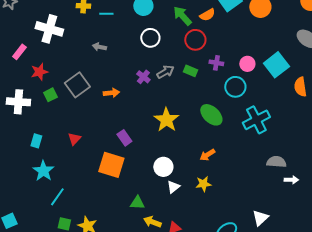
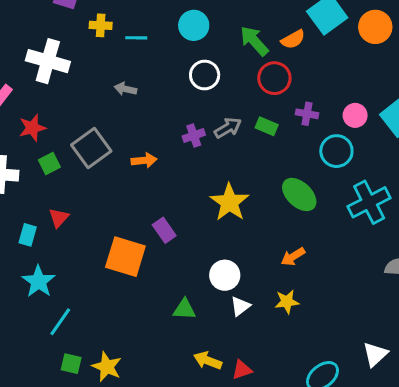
purple cross: (143, 77) -> (194, 136), turned 32
red triangle: (74, 139) -> (59, 218), moved
orange square: (111, 165) -> (125, 257), moved
green triangle: (137, 203) -> (184, 309), moved

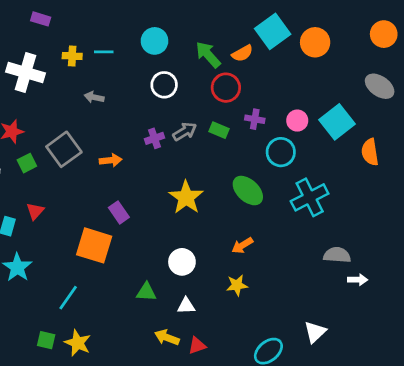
yellow cross: (101, 25) -> (72, 56), moved
purple rectangle: (164, 230) -> (119, 212), moved
white triangle: (240, 306) -> (186, 306), moved, turned 36
cyan line: (60, 322) -> (68, 298), moved

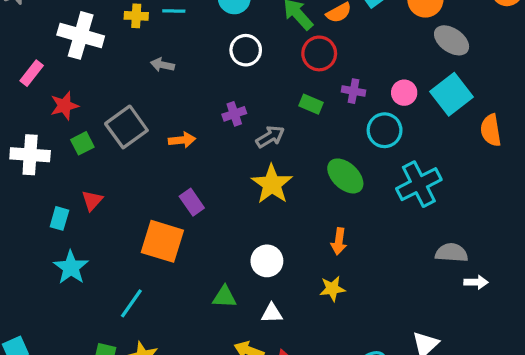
gray ellipse: (380, 86) -> (452, 40), moved
gray arrow: (185, 132) -> (270, 137), moved
orange arrow: (242, 245) -> (339, 241), turned -50

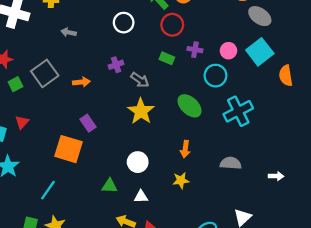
gray arrow: (270, 137) -> (140, 80), turned 66
gray semicircle: (452, 253) -> (231, 163), moved

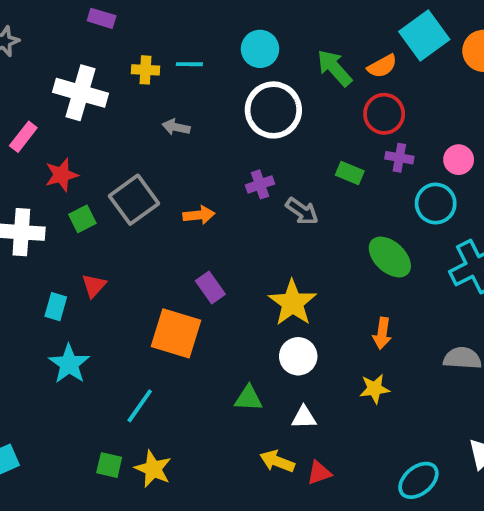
white circle: (124, 23) -> (273, 110), size x1.5
red circle: (172, 25) -> (384, 114), moved
yellow star: (141, 111) -> (292, 303), moved

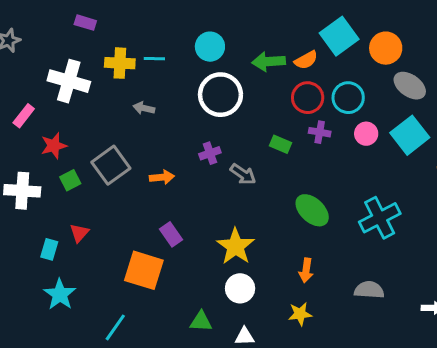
green arrow: (334, 68) -> (269, 62), turned -52
yellow cross: (145, 70) -> (120, 63), size x1.4
cyan circle: (436, 204) -> (348, 98), moved

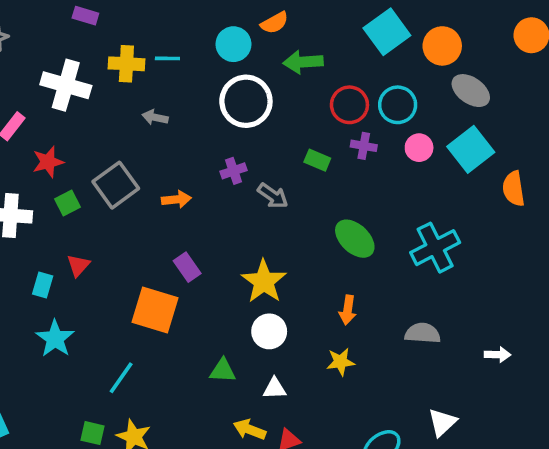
orange semicircle: (306, 60) -> (275, 23), moved

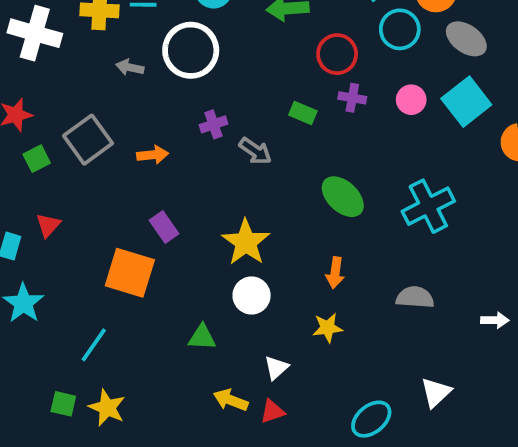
white circle: (246, 101) -> (191, 50), moved
cyan circle: (398, 105) -> (400, 29), moved
white triangle: (275, 388) -> (276, 368), moved, turned -40

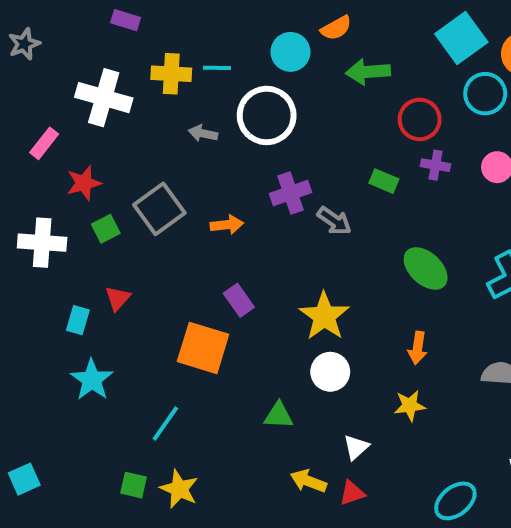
purple cross: (213, 124) -> (290, 193), size x1.4

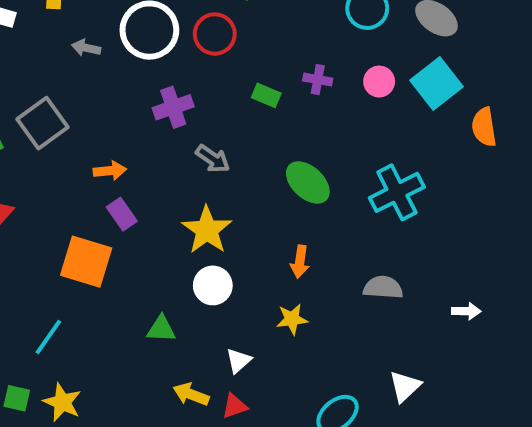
red circle: (420, 119) -> (215, 34), moved
gray arrow: (334, 221) -> (213, 159), moved
orange arrow: (227, 225) -> (110, 171), moved

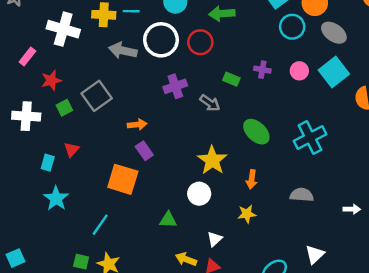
gray arrow: (86, 48) -> (123, 51), size x1.6
gray arrow: (213, 159) -> (210, 103), moved
yellow star: (207, 230) -> (212, 160), moved

